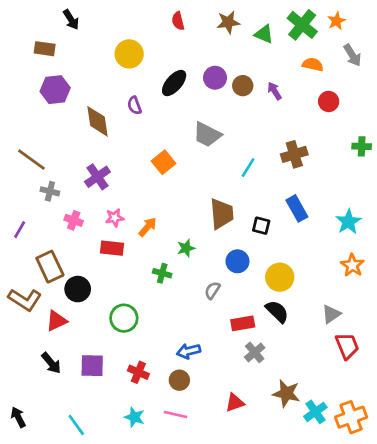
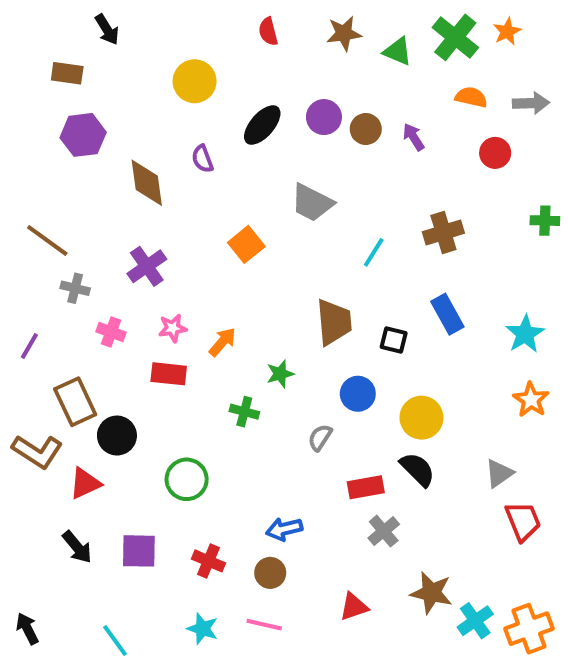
gray arrow: (352, 55) -> (531, 103), moved, turned -60

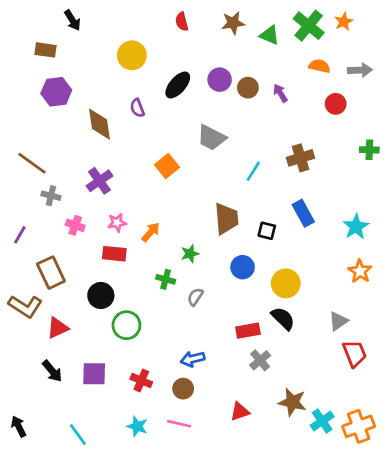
black circle: (117, 436) -> (101, 295), moved
gray semicircle: (320, 438) -> (195, 297), moved

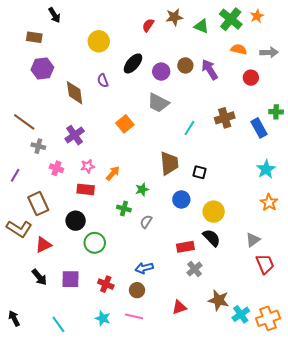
red semicircle: (182, 22) -> (148, 25), moved, turned 48
purple circle: (220, 80) -> (161, 72), moved
purple arrow: (280, 93) -> (210, 70), size x1.5
blue rectangle: (303, 213) -> (259, 128), moved

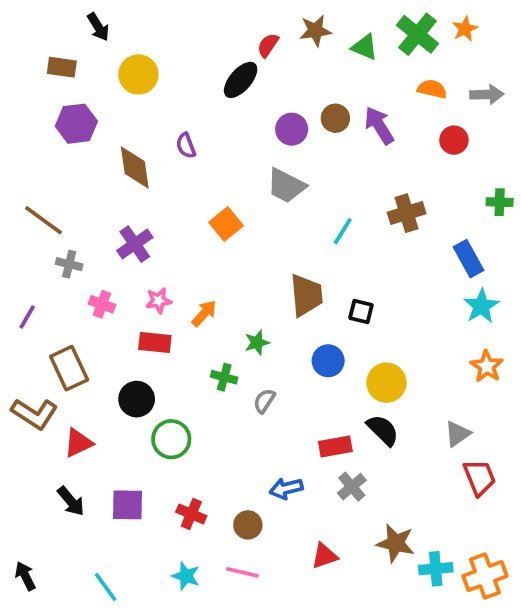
yellow circle: (99, 41) -> (138, 74), moved
black ellipse: (133, 63) -> (241, 80), moved
blue rectangle: (259, 128) -> (469, 259), moved
blue arrow: (144, 268) -> (286, 488), moved
cyan cross: (241, 314) -> (436, 569), turned 30

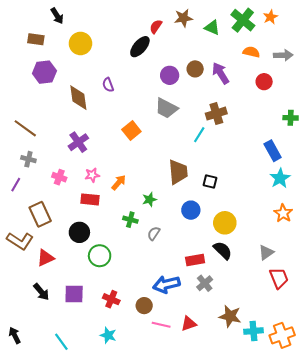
brown cross: (407, 213) -> (216, 114), moved
gray cross: (69, 264) -> (28, 159), moved
blue arrow: (286, 488) -> (166, 284), size x1.4
pink line: (242, 572) -> (161, 325), moved

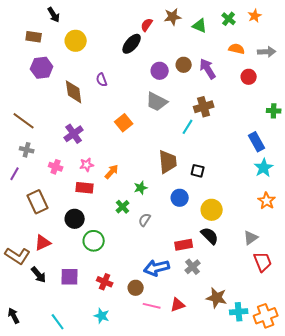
green cross: (243, 20) -> (229, 19), size x0.6
green cross: (130, 220) -> (123, 207), turned 32
brown L-shape: (20, 241) -> (18, 256), moved

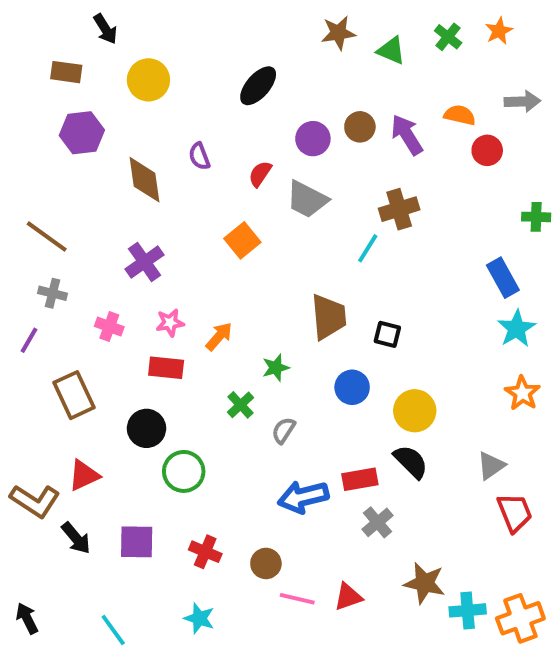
red semicircle: (147, 25) -> (260, 174), moved
orange semicircle: (237, 49) -> (460, 115), moved
blue arrow: (157, 268) -> (303, 497), moved

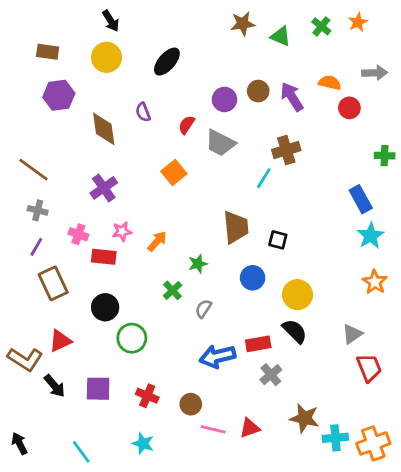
black arrow: (105, 29) -> (111, 21), moved
black ellipse: (258, 86) -> (167, 62), moved
purple line: (29, 340) -> (36, 247), moved
red rectangle: (166, 368) -> (104, 257), moved

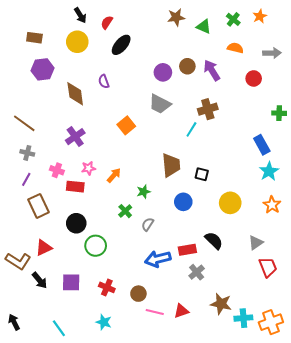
orange semicircle: (330, 83) -> (235, 48), moved
red semicircle: (187, 125) -> (107, 22), moved
yellow circle: (297, 295) -> (230, 203), moved

